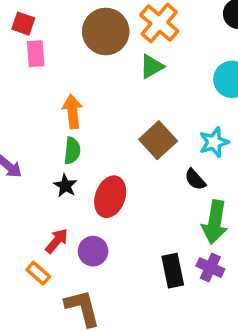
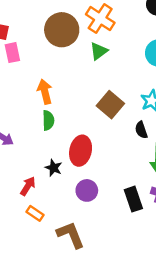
black semicircle: (195, 179) -> (141, 130), turned 30
black star: (65, 186) -> (54, 168), moved
red arrow: (57, 241) -> (28, 186), moved
purple circle: (93, 251) -> (87, 190), moved

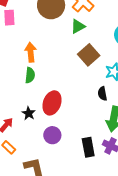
brown square: (110, 105) -> (89, 55), moved

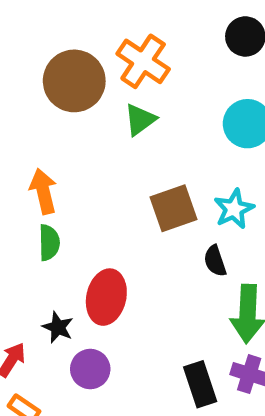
brown square: (89, 55) -> (173, 208), moved, turned 30
purple circle: (52, 135) -> (90, 369), moved

